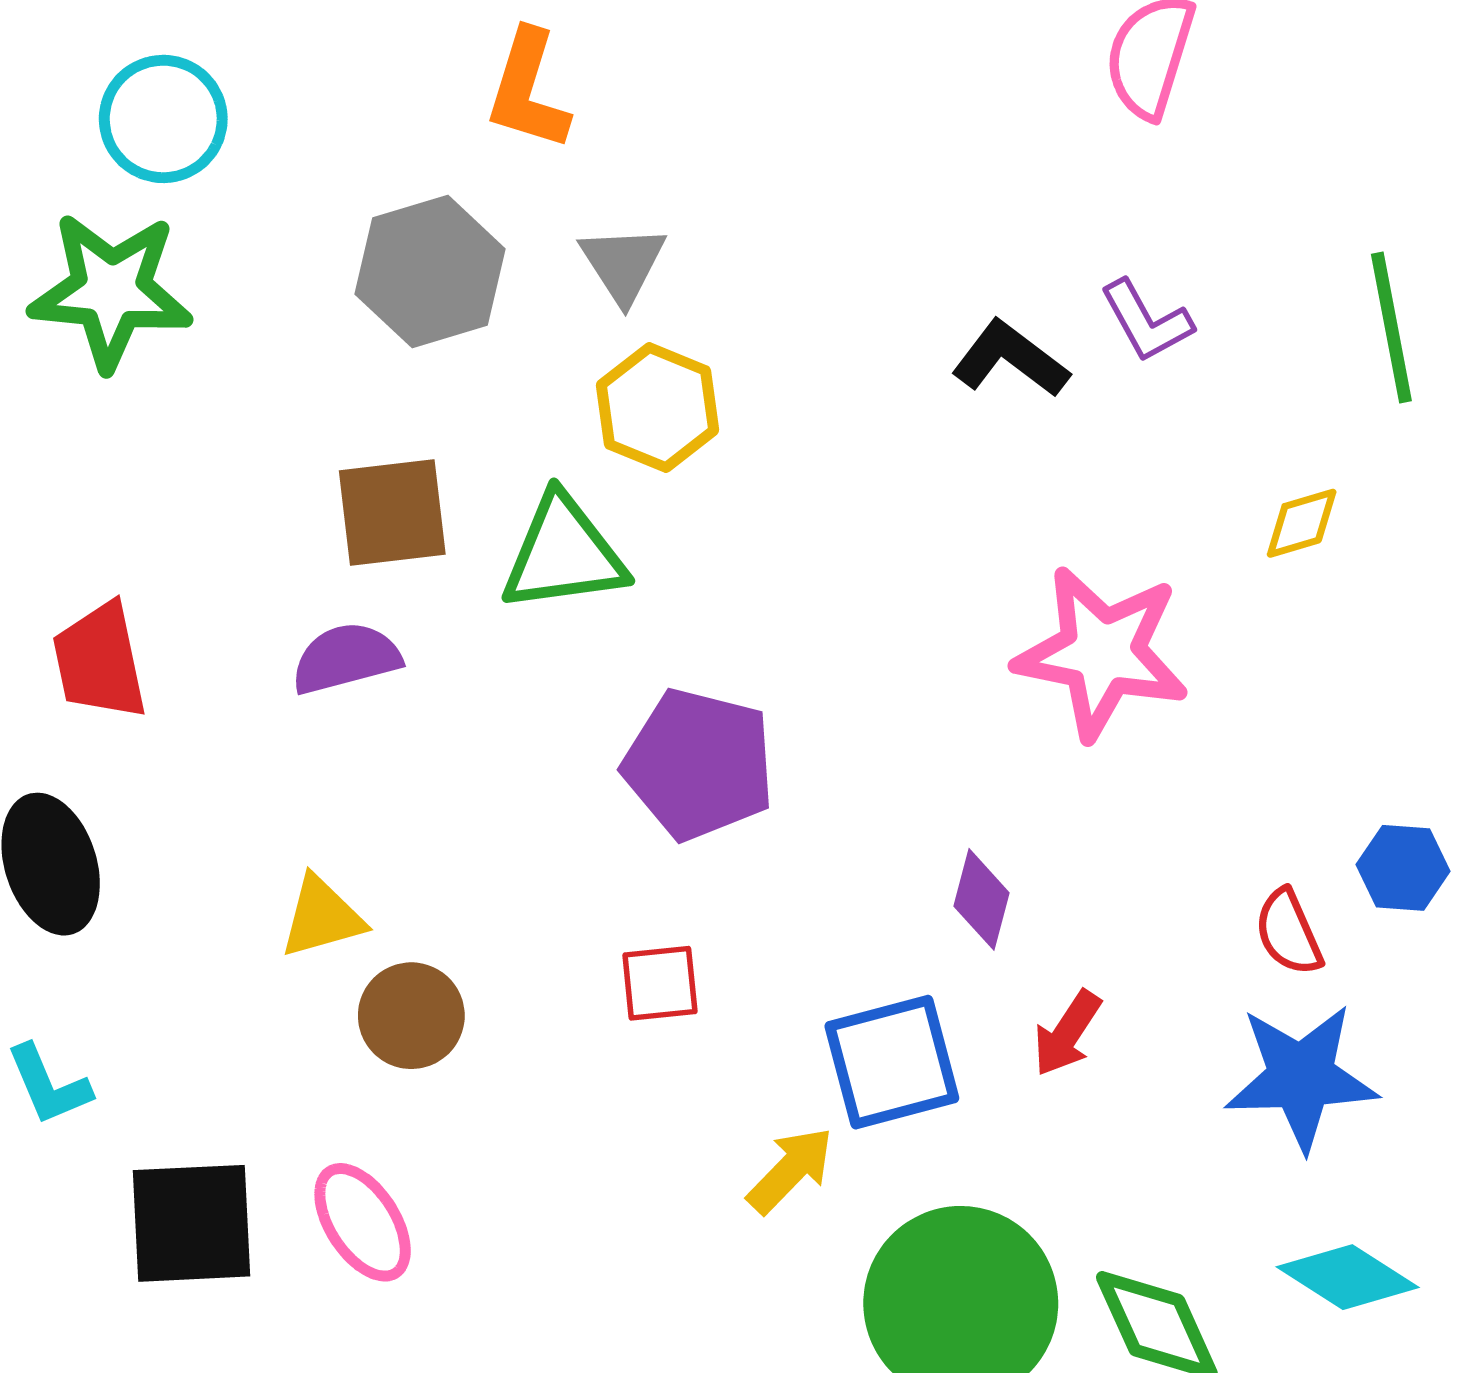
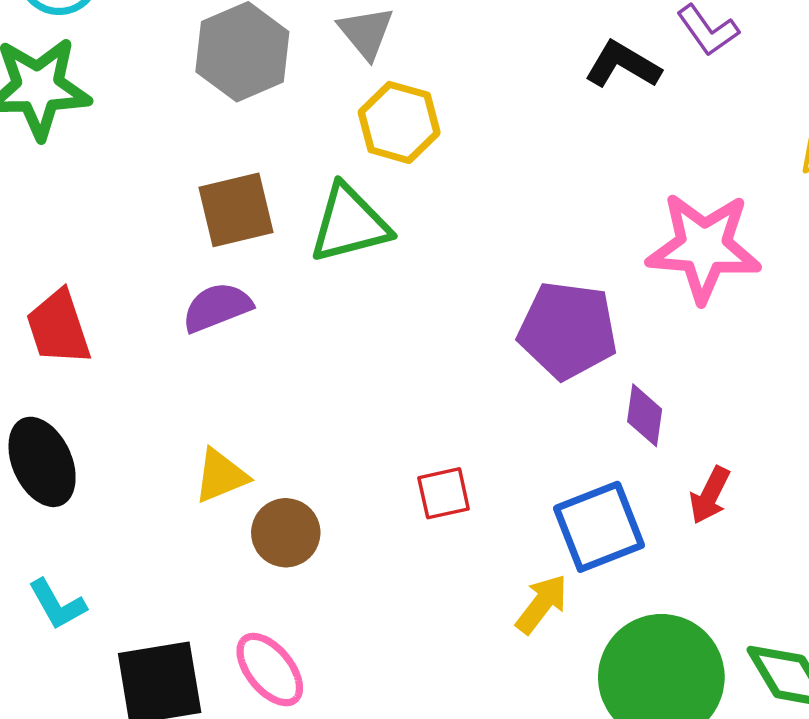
purple pentagon: (699, 764) -> (568, 330), moved

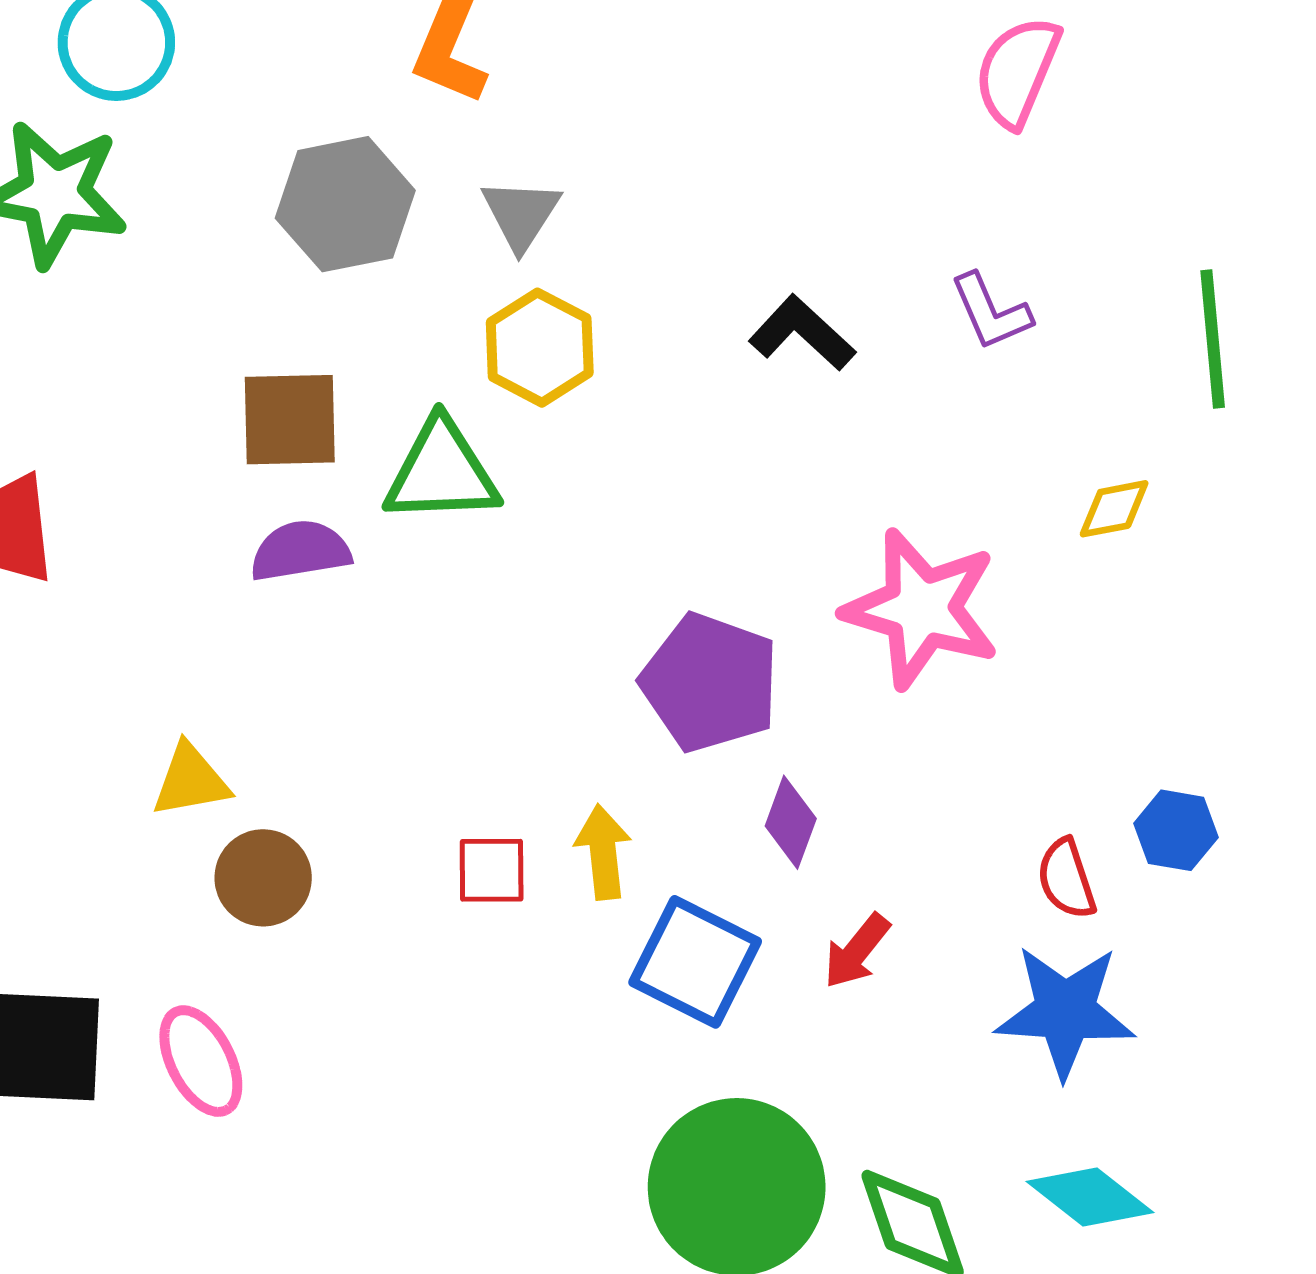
black L-shape: (623, 65) -> (802, 333), moved
purple semicircle: (217, 307) -> (300, 551), moved
blue square: (599, 527) -> (695, 962), turned 36
yellow arrow: (542, 604) -> (603, 852), moved, turned -56

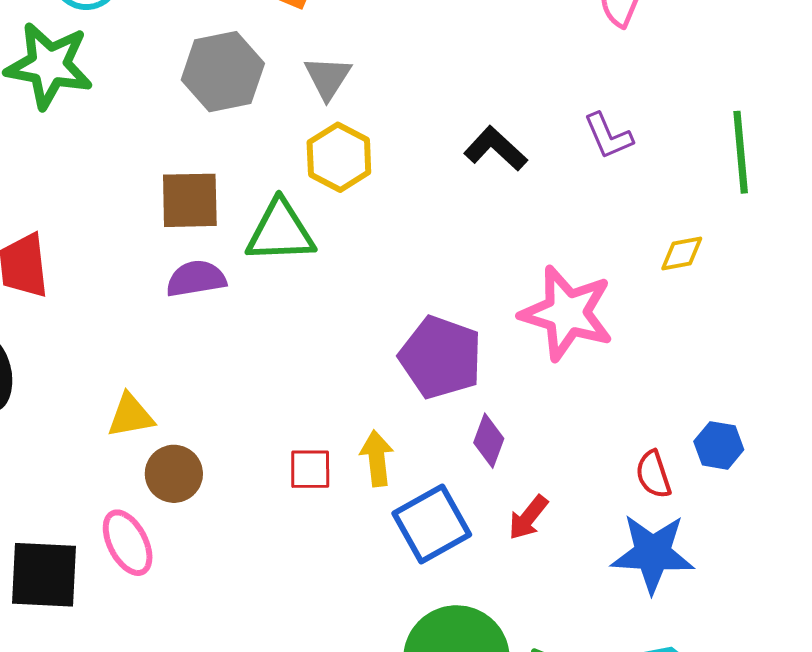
blue square: (695, 962) -> (432, 524), turned 34
pink ellipse: (201, 1061) -> (128, 543), moved

